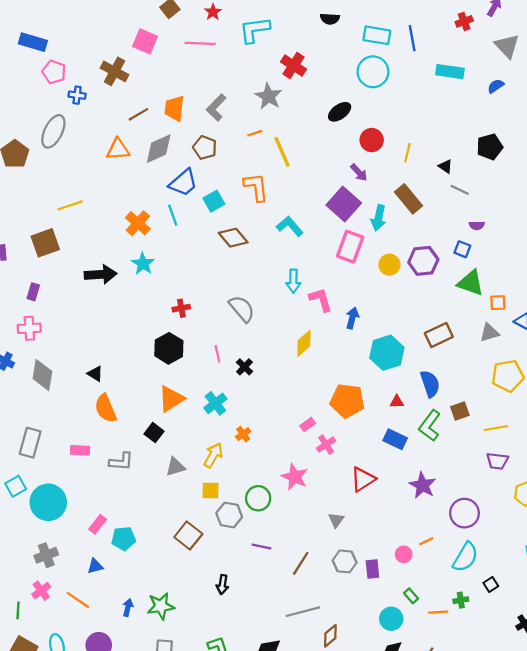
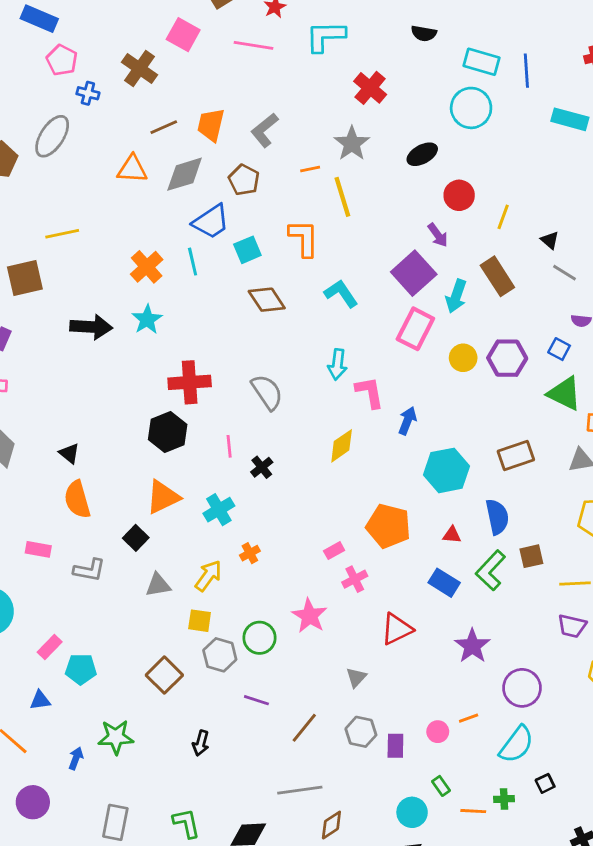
gray star: (268, 96) -> (352, 144), moved
red cross: (181, 308) -> (190, 382), size x1.8
green star: (161, 606) -> (116, 737), moved

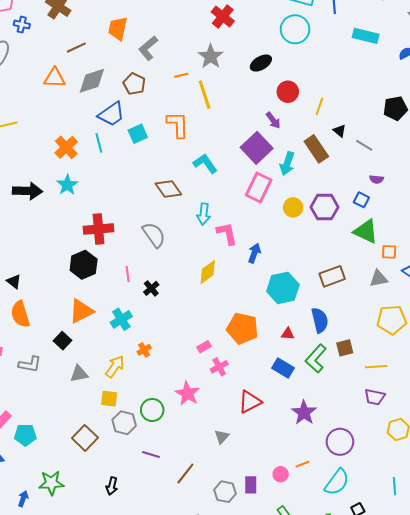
orange trapezoid: (211, 125) -> (118, 28), moved
black triangle: (550, 240) -> (340, 131), moved
brown diamond: (267, 300) -> (168, 189), moved
gray hexagon: (361, 732) -> (225, 492), moved

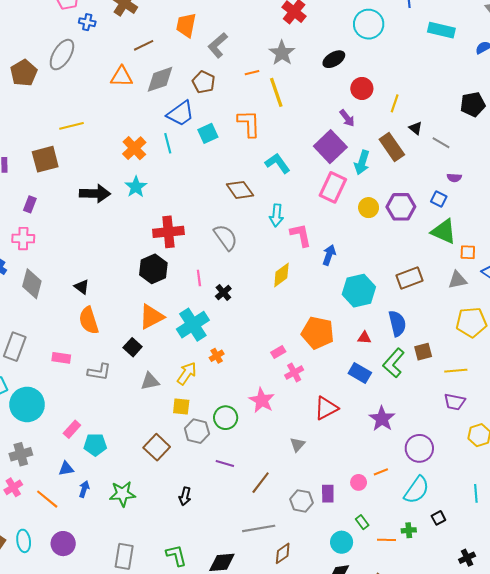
cyan cross: (121, 319) -> (193, 325), size x1.4
blue arrow: (23, 499) -> (84, 489), moved

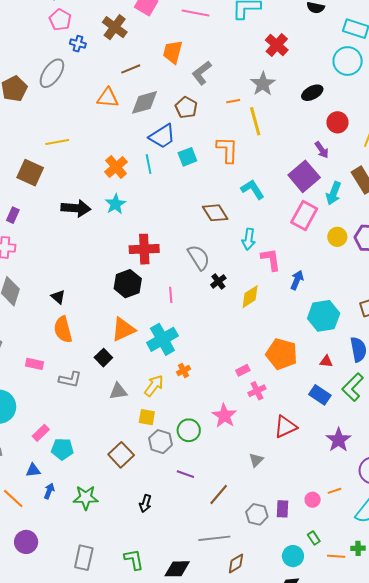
brown square: (45, 159) -> (30, 173), turned 36
black cross: (223, 292) -> (218, 281), moved

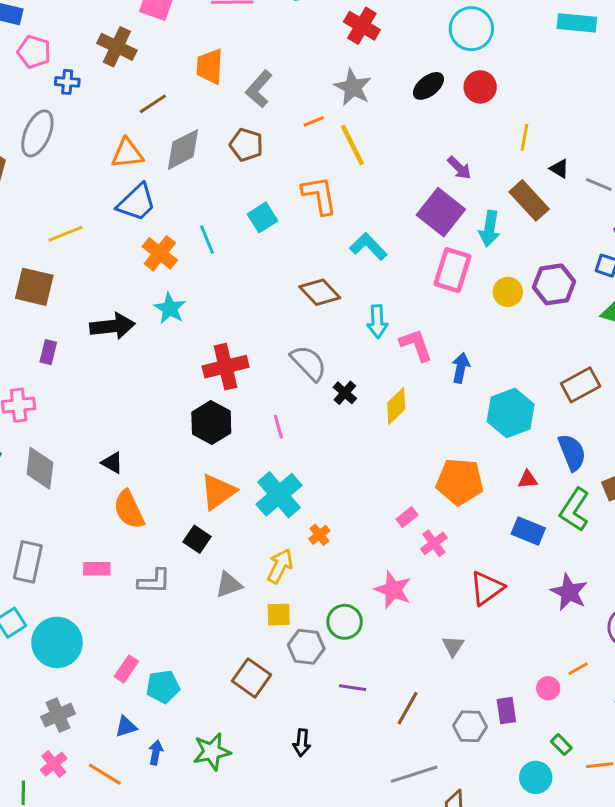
red circle: (337, 122) -> (480, 87), moved
blue trapezoid: (162, 136) -> (137, 203), moved
purple rectangle: (13, 215) -> (48, 352), moved

